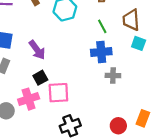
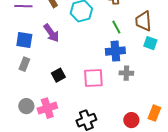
purple arrow: (37, 50) -> (51, 33), moved
pink square: (58, 93) -> (93, 78), moved
pink cross: (29, 99) -> (47, 108), moved

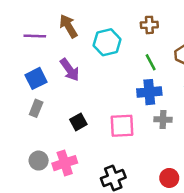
blue square: (24, 40) -> (36, 78), turned -36

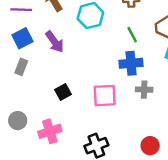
blue square: (36, 78) -> (22, 38), moved
gray rectangle: (36, 108) -> (21, 67), moved
gray circle: (39, 161) -> (18, 121), moved

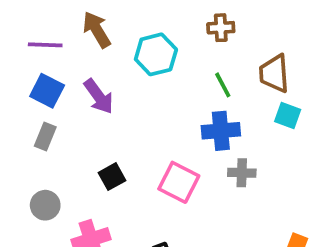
blue square: (22, 38) -> (47, 91), turned -36
pink square: (105, 96) -> (179, 182), turned 30
gray circle: (18, 121) -> (45, 205), moved

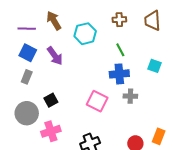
brown trapezoid: (274, 73) -> (153, 21), moved
black square: (112, 177) -> (51, 100), moved
gray circle: (45, 205) -> (27, 113), size x1.5

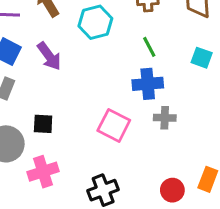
cyan square: (155, 66) -> (202, 58), moved
black square: (51, 100) -> (43, 124), turned 32

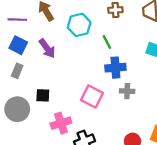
green line: (149, 47) -> (107, 42), moved
pink cross: (43, 172) -> (61, 123), moved

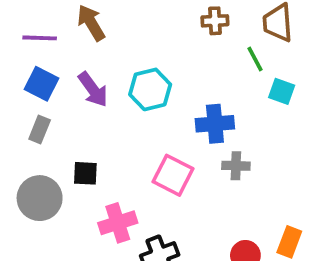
cyan hexagon: (79, 25) -> (150, 89), moved
green line: (107, 42) -> (255, 59), moved

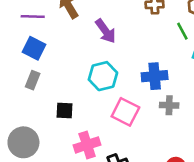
purple arrow: (93, 89) -> (106, 31), moved
cyan hexagon: (150, 89) -> (103, 76), moved
gray circle: (40, 198) -> (23, 142), moved

